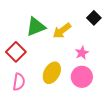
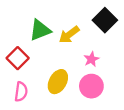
black square: (94, 18) -> (105, 20), size x1.5

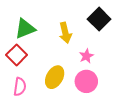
green triangle: (40, 30) -> (25, 29), moved
yellow arrow: (69, 35) -> (65, 33), turned -66

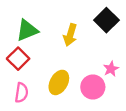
yellow arrow: (65, 33) -> (70, 35), turned 30
pink star: (86, 56) -> (111, 69), moved

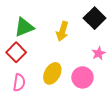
pink star: (111, 69) -> (99, 53), moved

